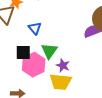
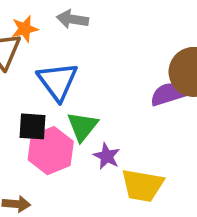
blue triangle: (35, 28) -> (58, 81), size x1.6
yellow trapezoid: (61, 82) -> (142, 185), moved

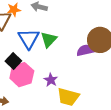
black square: (32, 126) -> (13, 61), turned 35
green triangle: (82, 126) -> (49, 40), moved

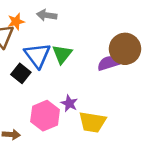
black square: (13, 61) -> (21, 73), moved
pink hexagon: (22, 75) -> (45, 116), moved

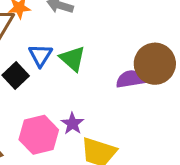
green triangle: (62, 54) -> (73, 59), turned -35
blue triangle: (37, 55) -> (40, 55), size x0.7

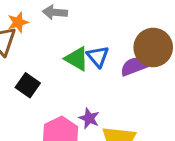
blue triangle: (40, 55) -> (98, 56), moved

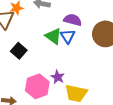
purple semicircle: (134, 66) -> (73, 20), moved, turned 30

